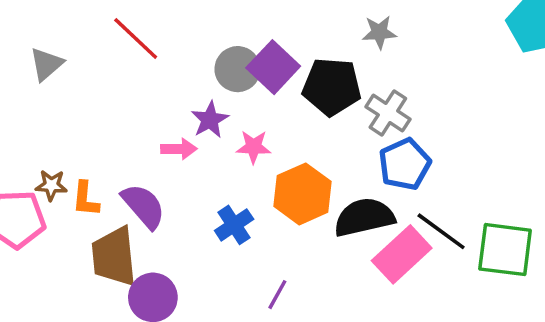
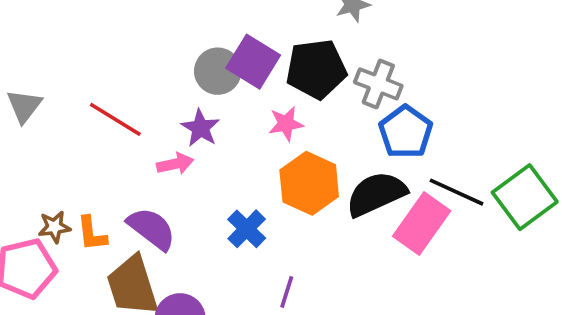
red line: (136, 39) -> (115, 119), moved
pink star: (254, 147) -> (286, 124), moved
green square: (505, 250) -> (525, 197), turned -32
purple line: (277, 295) -> (287, 292), moved

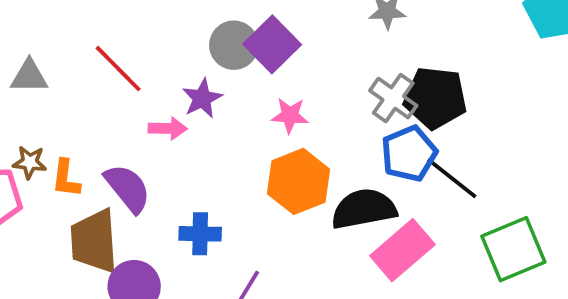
black pentagon: (316, 69) -> (435, 98), moved
gray triangle: (24, 106) -> (29, 76), moved, turned 39
black line: (456, 192) -> (452, 178), moved
blue cross: (247, 229) -> (200, 234), moved, turned 33

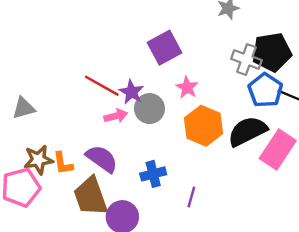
purple square: (272, 44) -> (164, 48), turned 32
gray circle: (234, 45) -> (149, 109), moved
red line: (118, 69) -> (102, 86), moved
pink star: (290, 115) -> (187, 87), turned -30
brown star: (30, 162) -> (38, 160), size x1.4

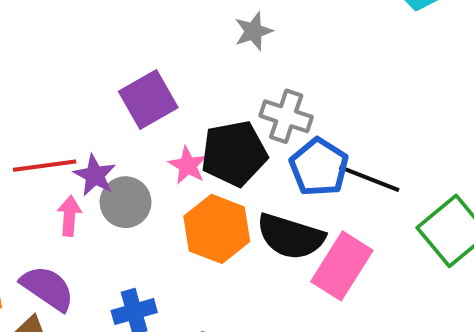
black pentagon: (272, 52) -> (234, 153), moved
red line: (102, 86) -> (45, 166), turned -36
pink arrow: (116, 116) -> (69, 216), turned -70
black semicircle: (247, 131) -> (291, 236), turned -135

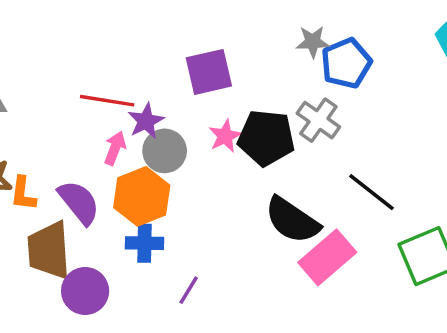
blue pentagon: (319, 167) -> (346, 63), moved
orange hexagon: (217, 229) -> (142, 196), moved

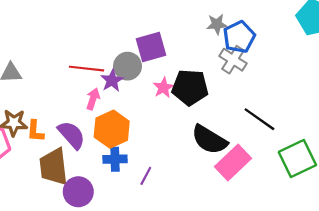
gray cross: (318, 120) -> (233, 60), moved
gray circle: (165, 151) -> (127, 66), moved
purple line: (189, 290) -> (146, 176), moved

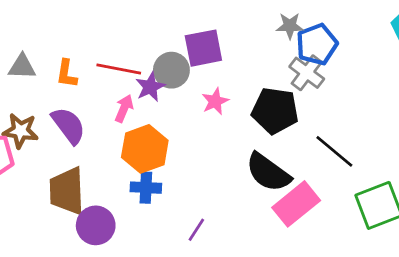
black pentagon: (190, 87) -> (275, 111), moved
orange L-shape: (35, 131) -> (67, 74), moved
purple semicircle: (71, 135) -> (68, 125), moved
purple line: (146, 176) -> (196, 230), moved

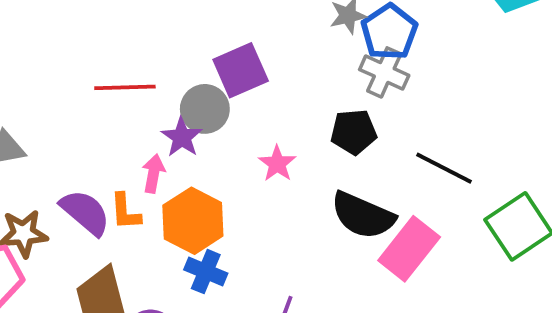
red line: (119, 69) -> (125, 87), moved
orange L-shape: (67, 74) -> (125, 212), moved
pink star: (215, 101) -> (277, 164), moved
black pentagon: (275, 111) -> (354, 132), size x0.7
blue cross: (146, 188) -> (206, 272), turned 32

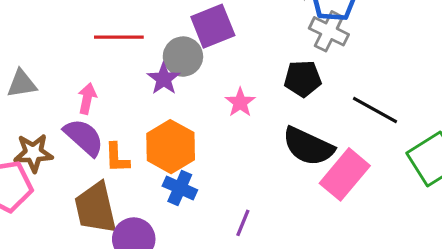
pink arrow: (153, 173) -> (87, 98), moved
orange L-shape: (125, 212) -> (117, 158), moved

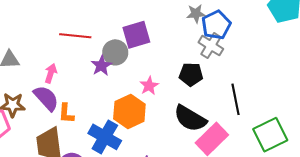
black line: (375, 110) -> (235, 99), turned 44
orange hexagon: (171, 147) -> (129, 111), moved
blue cross: (180, 188) -> (105, 137), size x1.5

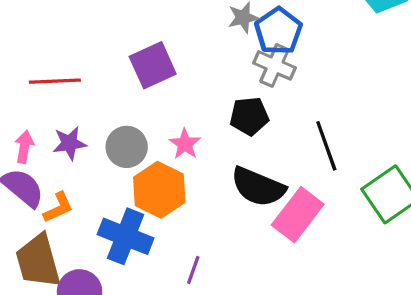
gray circle: (115, 52) -> (127, 147), moved
purple star: (101, 66) -> (69, 143), moved, turned 30
orange L-shape: (66, 113) -> (58, 207), turned -110

